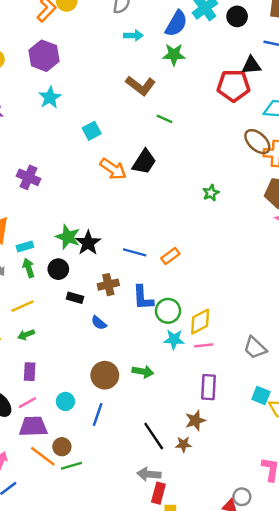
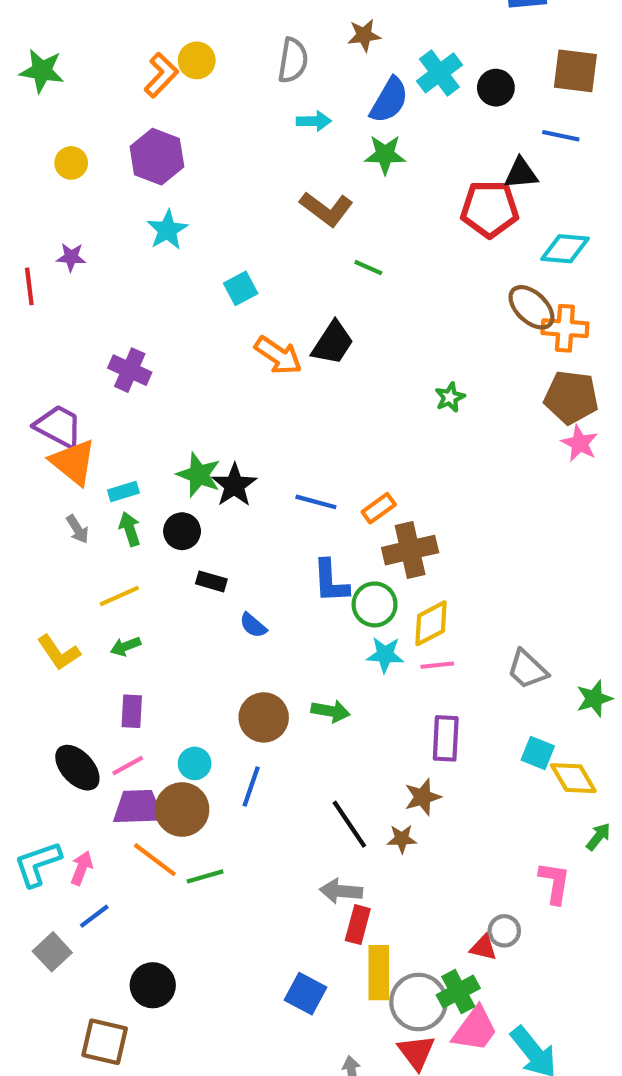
brown cross: (108, 285) -> (410, 550), moved, size x1.4
brown circle: (62, 447) -> (182, 809), moved, size x1.6

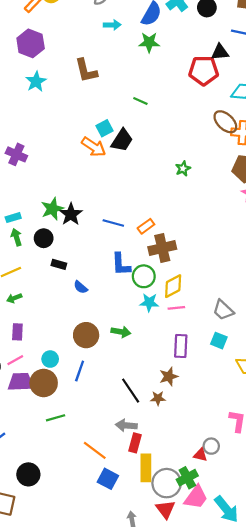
brown L-shape: (326, 209) -> (86, 71), moved, turned 40
cyan square: (241, 288) -> (105, 128), moved
green star: (199, 475) -> (52, 209), turned 30
cyan square: (538, 753) -> (219, 341), moved
orange line: (155, 860) -> (95, 450), moved

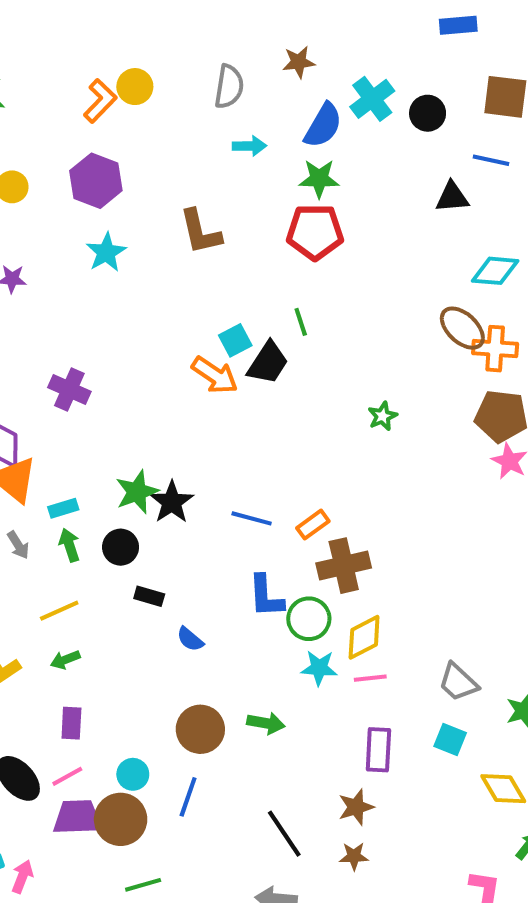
red pentagon: (204, 71) -> (315, 232), moved
green line: (140, 101) -> (301, 322), moved, turned 48
brown star: (158, 398) -> (354, 856), moved

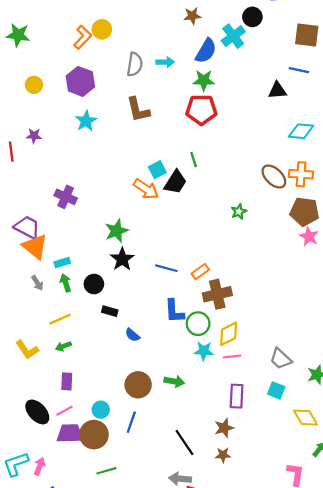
gray semicircle: (229, 87) -> (135, 64), moved
black circle: (428, 113) -> (252, 17), moved
brown ellipse: (462, 328) -> (274, 176), moved
green star: (137, 492) -> (117, 231), moved

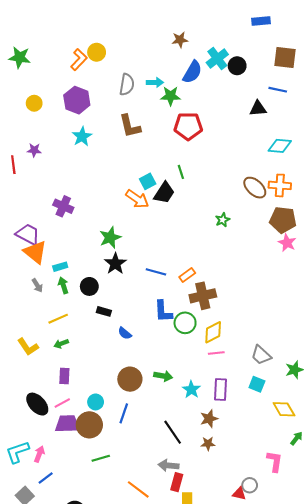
black circle: (252, 17) -> (237, 66), moved
green star: (204, 80) -> (171, 96), moved
cyan star: (204, 351) -> (191, 389), moved, turned 30

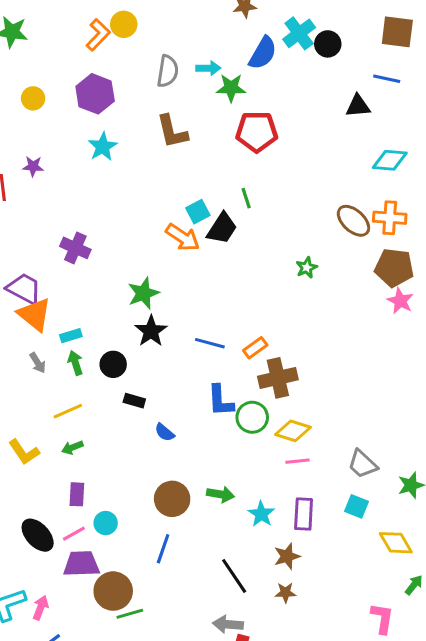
yellow diamond: (213, 332) -> (293, 431), turned 45
cyan circle: (96, 402) -> (106, 523), moved
brown circle: (89, 425) -> (113, 591), moved

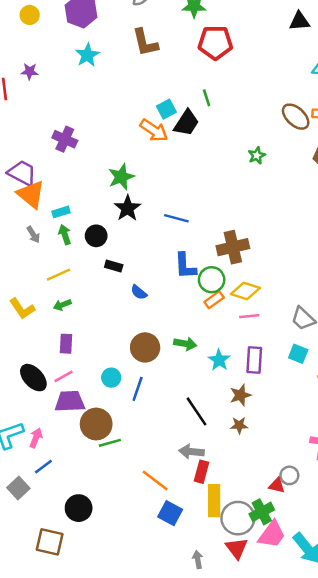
orange rectangle: (255, 348) -> (214, 300), moved
cyan circle: (106, 523) -> (111, 378), moved

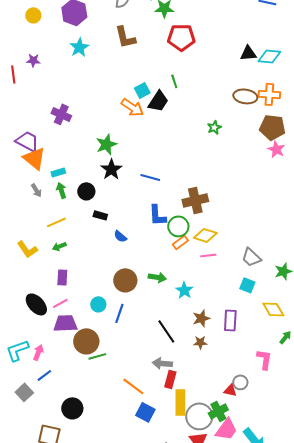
black triangle: (299, 21) -> (248, 53), moved
brown ellipse: (296, 117) -> (245, 96), turned -35
purple rectangle: (254, 360) -> (230, 320), moved

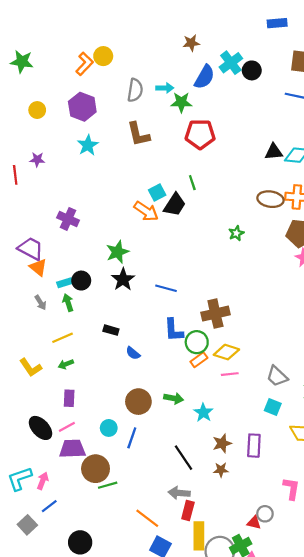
orange triangle: (34, 158) -> (38, 267), size x0.7
black circle: (86, 191) -> (81, 281), moved

